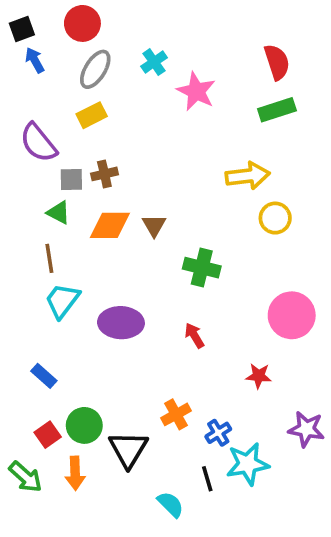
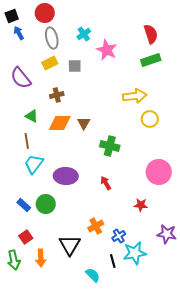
gray ellipse: (95, 69) -> (52, 38), turned -45
gray square: (71, 179) -> (75, 66), moved
green circle: (84, 425) -> (46, 204), moved
green arrow: (26, 477) -> (14, 260), turned 36

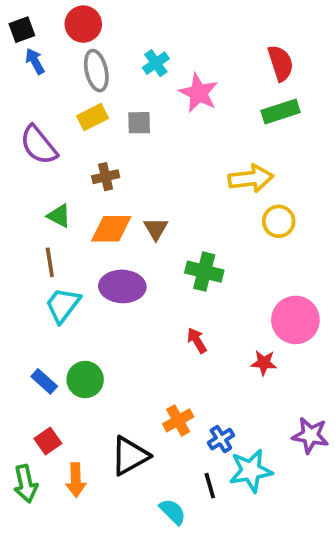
purple ellipse: (66, 176) -> (122, 286), moved
red star: (141, 205) -> (264, 363), moved
black triangle: (70, 245) -> (130, 456), turned 30

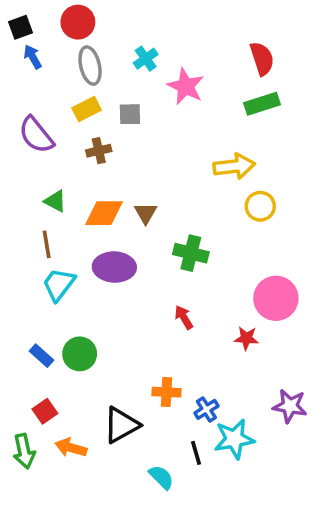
brown cross: (106, 177) -> (99, 151), moved
orange cross: (178, 420) -> (166, 392), turned 32
orange arrow: (76, 480) -> (71, 448), turned 108

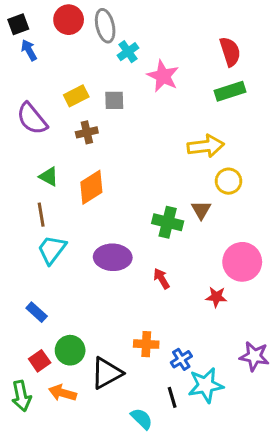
gray ellipse: (90, 66) -> (105, 26), moved
orange diamond: (104, 213) -> (91, 187), turned -32
brown triangle: (146, 213) -> (201, 210), moved
purple ellipse: (114, 267) -> (113, 257), moved
green circle: (80, 354) -> (70, 350), moved

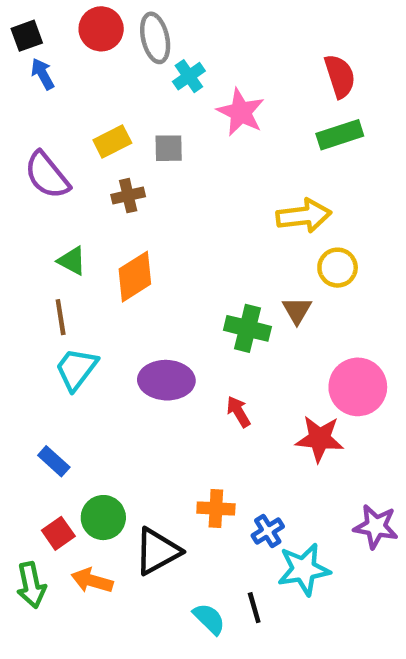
red star: (216, 297) -> (320, 439), size x1.5
black line: (172, 397) -> (254, 608), moved

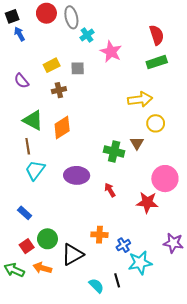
purple semicircle: (47, 175) -> (21, 81), size x0.7
green triangle: (72, 261) -> (33, 120), size x1.5
green arrow: (31, 585) -> (14, 270), turned 126

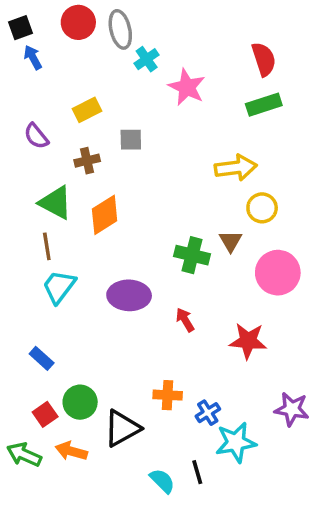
gray square: (78, 68) -> (131, 140), moved
brown cross: (59, 90) -> (87, 161), moved
pink circle: (165, 179) -> (278, 273), moved

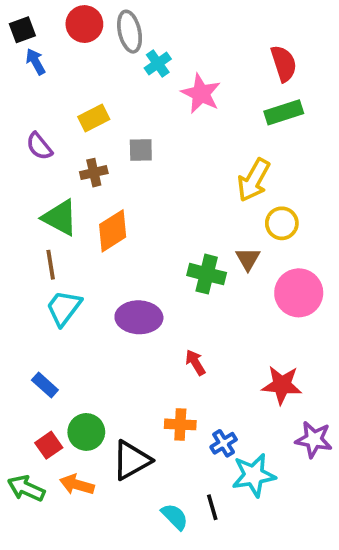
yellow arrow: (236, 168) -> (254, 180), turned 126
red arrow: (185, 320) -> (195, 362), moved
red star: (248, 341) -> (282, 385), moved

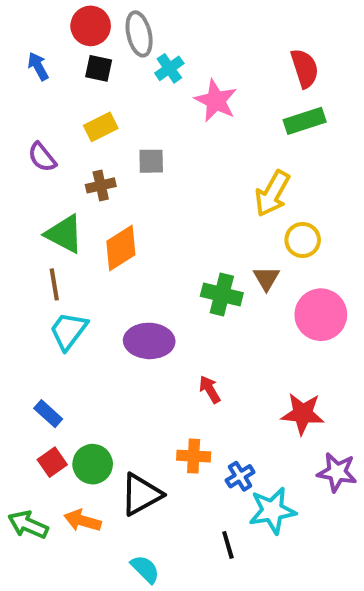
black square: (22, 30) -> (99, 68), moved, turned 32
red square: (49, 445) -> (52, 462), moved
cyan semicircle: (175, 517) -> (145, 569), moved

